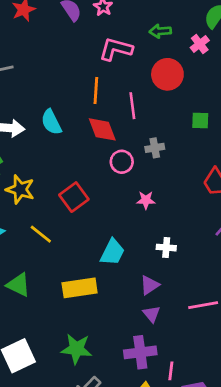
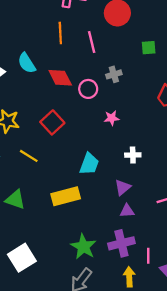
red diamond: (102, 129) -> (60, 78), moved
purple triangle: (152, 314) -> (127, 211), turned -48
green star: (77, 349) -> (83, 247), moved, turned 30

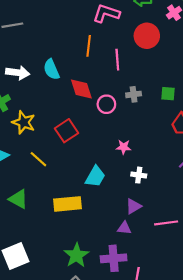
green square: (149, 48) -> (168, 94), moved
pink star: (112, 118) -> (124, 147), moved
purple triangle: (123, 187) -> (133, 206), moved

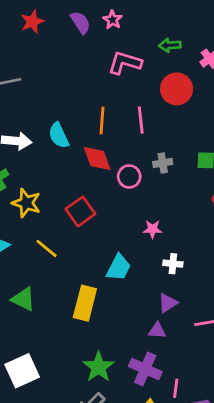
orange line: (89, 46) -> (102, 120), moved
yellow rectangle: (67, 204) -> (85, 303), turned -68
purple cross: (114, 258) -> (145, 369), turned 30

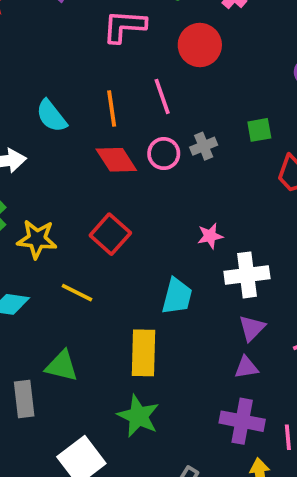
cyan semicircle: (59, 135) -> (51, 116), moved
pink circle: (129, 176) -> (164, 154), moved
white cross: (173, 264) -> (247, 275), size x1.6
green star: (99, 367) -> (138, 416), moved

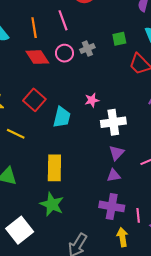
cyan trapezoid: (177, 296) -> (62, 117), moved

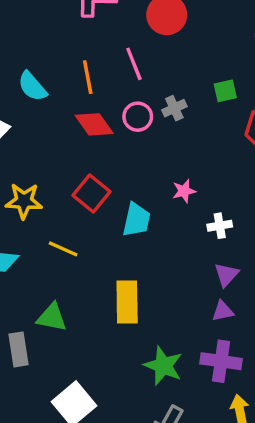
white cross: (113, 122) -> (220, 226), size x0.6
green star: (52, 204) -> (163, 366), moved

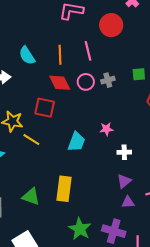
red square: (92, 193) -> (45, 108), moved, turned -35
yellow line: (63, 249) -> (31, 140), moved
purple triangle: (223, 311) -> (128, 202), moved
green triangle: (52, 317) -> (31, 197), moved

